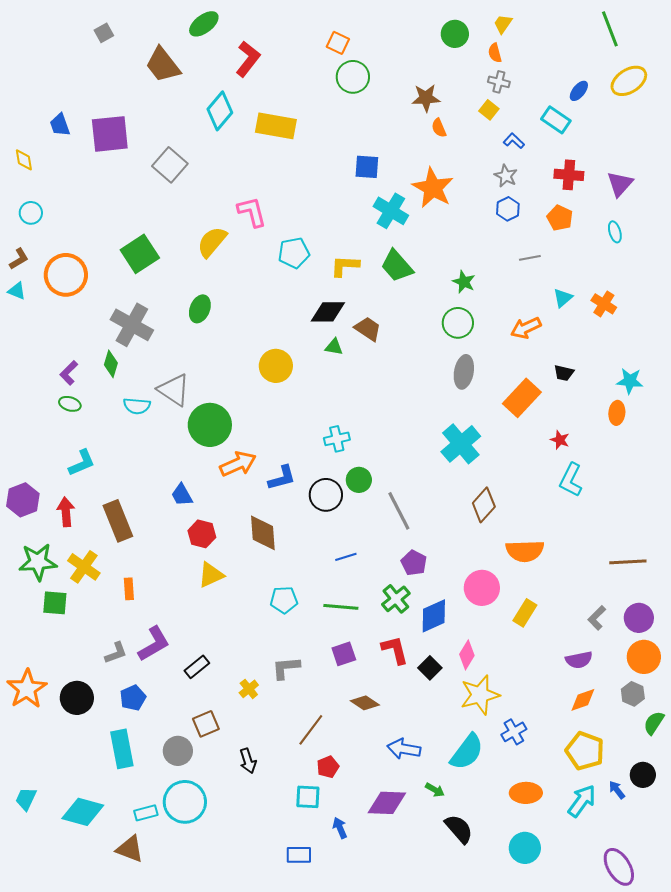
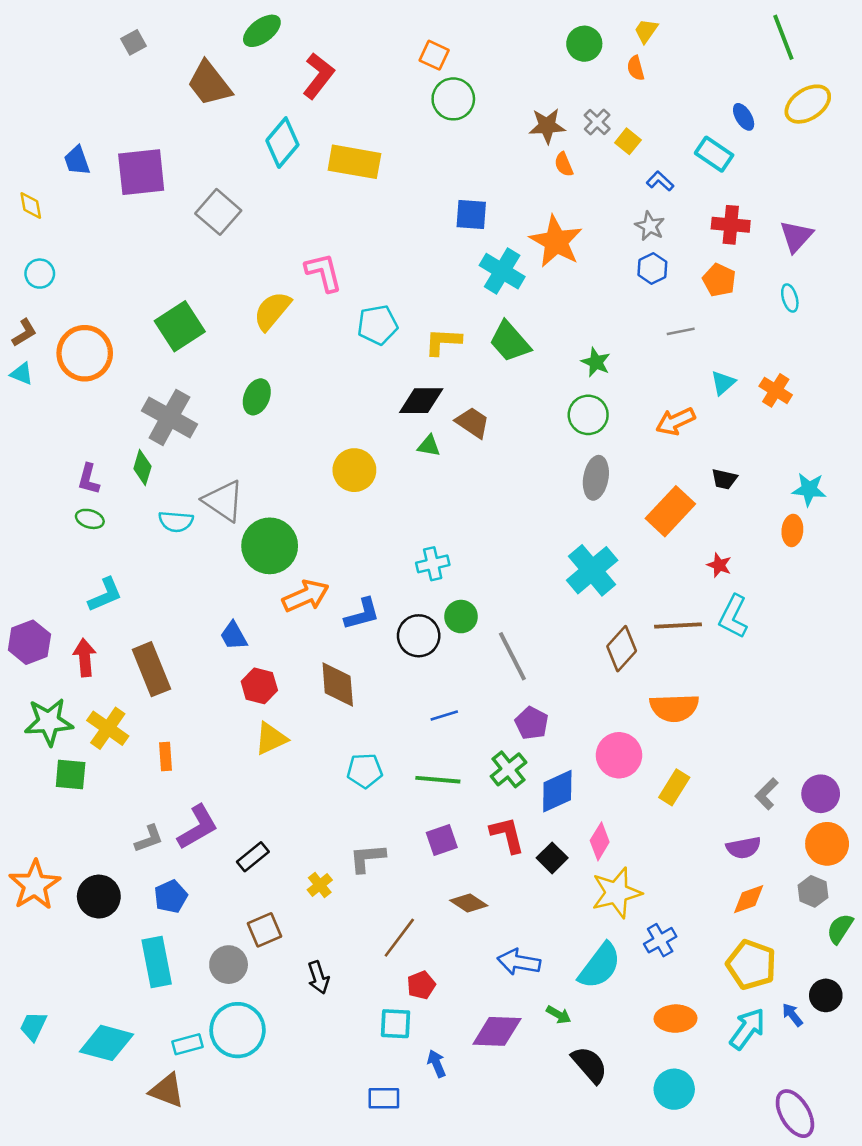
gray cross: (499, 82) -> (597, 122), moved, turned 30
blue ellipse: (579, 91) -> (744, 117), turned -70
purple L-shape: (69, 373) -> (89, 479), turned -30
brown line: (628, 562) -> (678, 626), moved

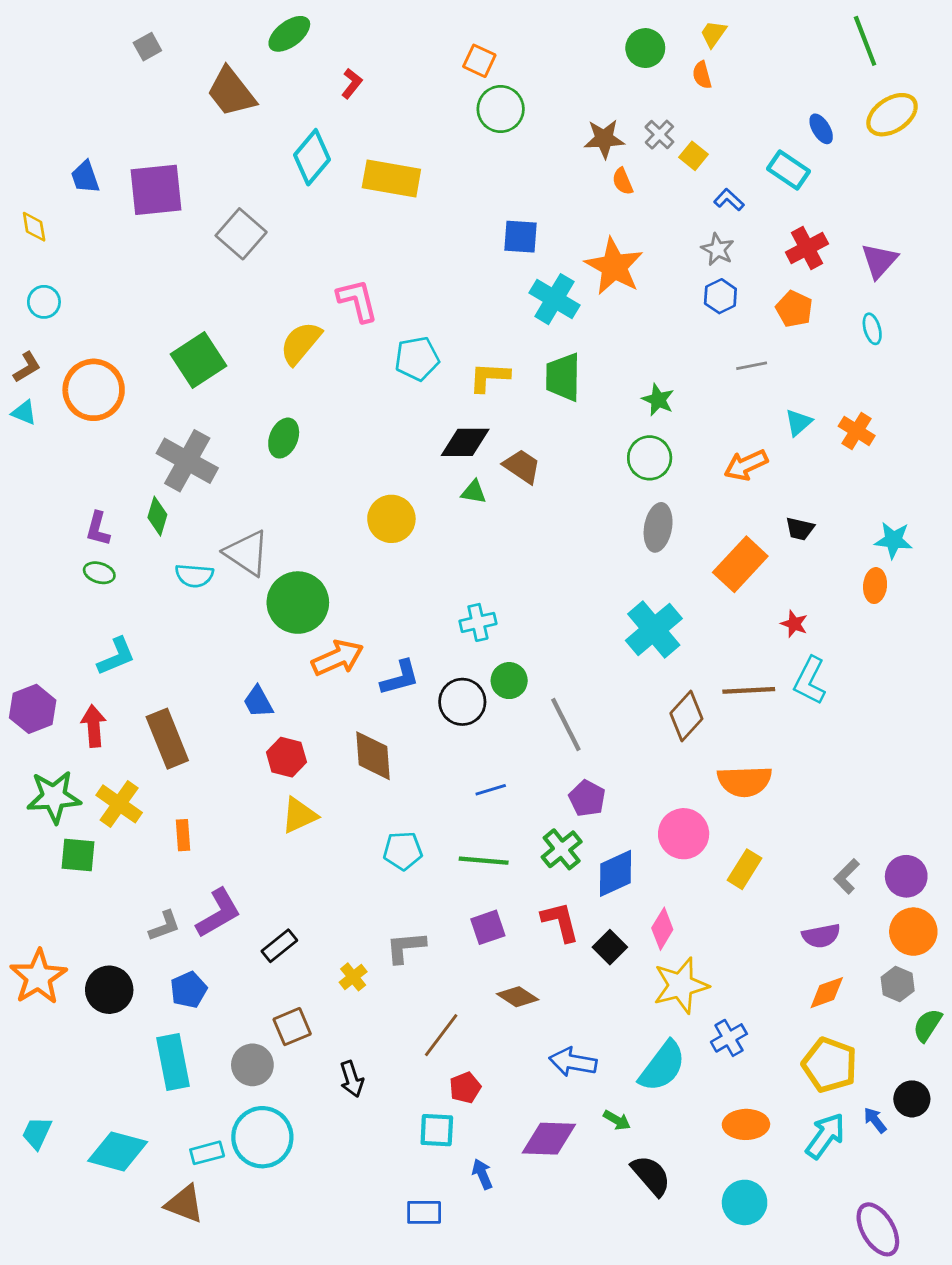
red L-shape: (318, 76) -> (352, 83), size x0.6
red cross: (731, 225) -> (807, 248), turned -33
green trapezoid: (510, 342) -> (563, 377), turned 42

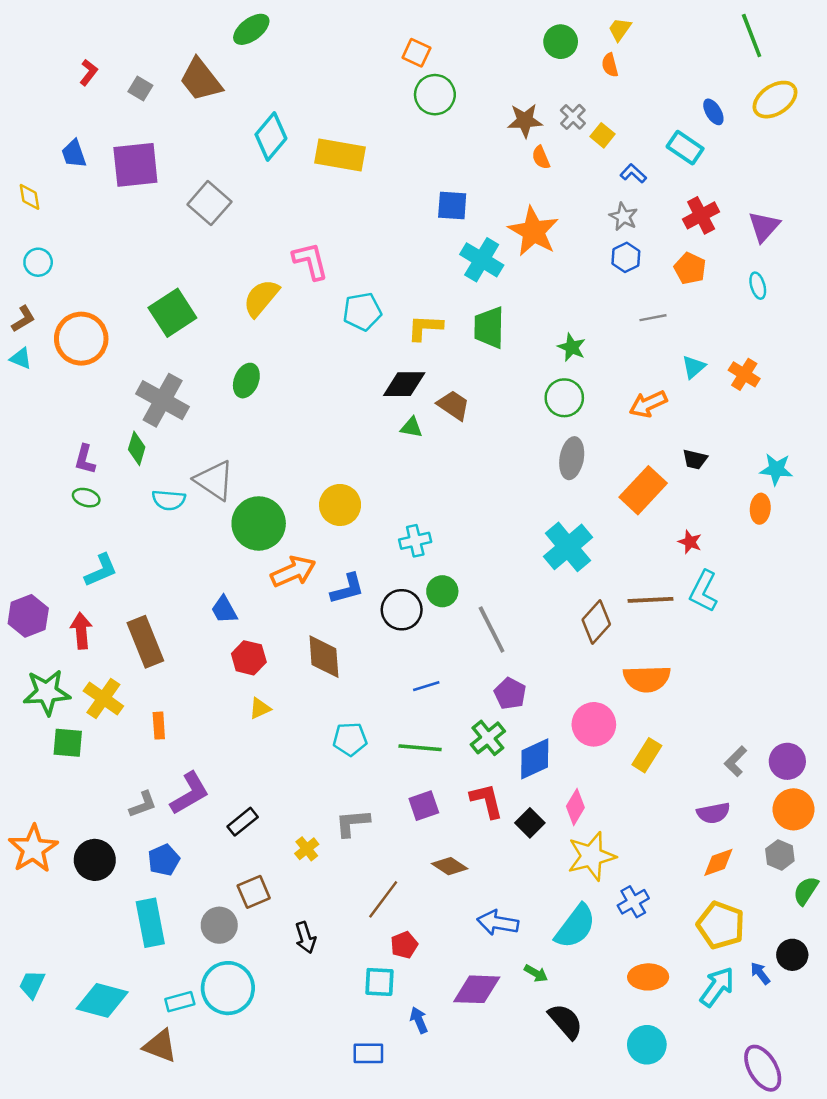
gray square: (147, 47) -> (140, 88), moved, turned -30
red L-shape: (352, 83) -> (89, 72), moved
yellow circle: (391, 519) -> (340, 505), moved
yellow triangle: (299, 815) -> (260, 708), size x0.7

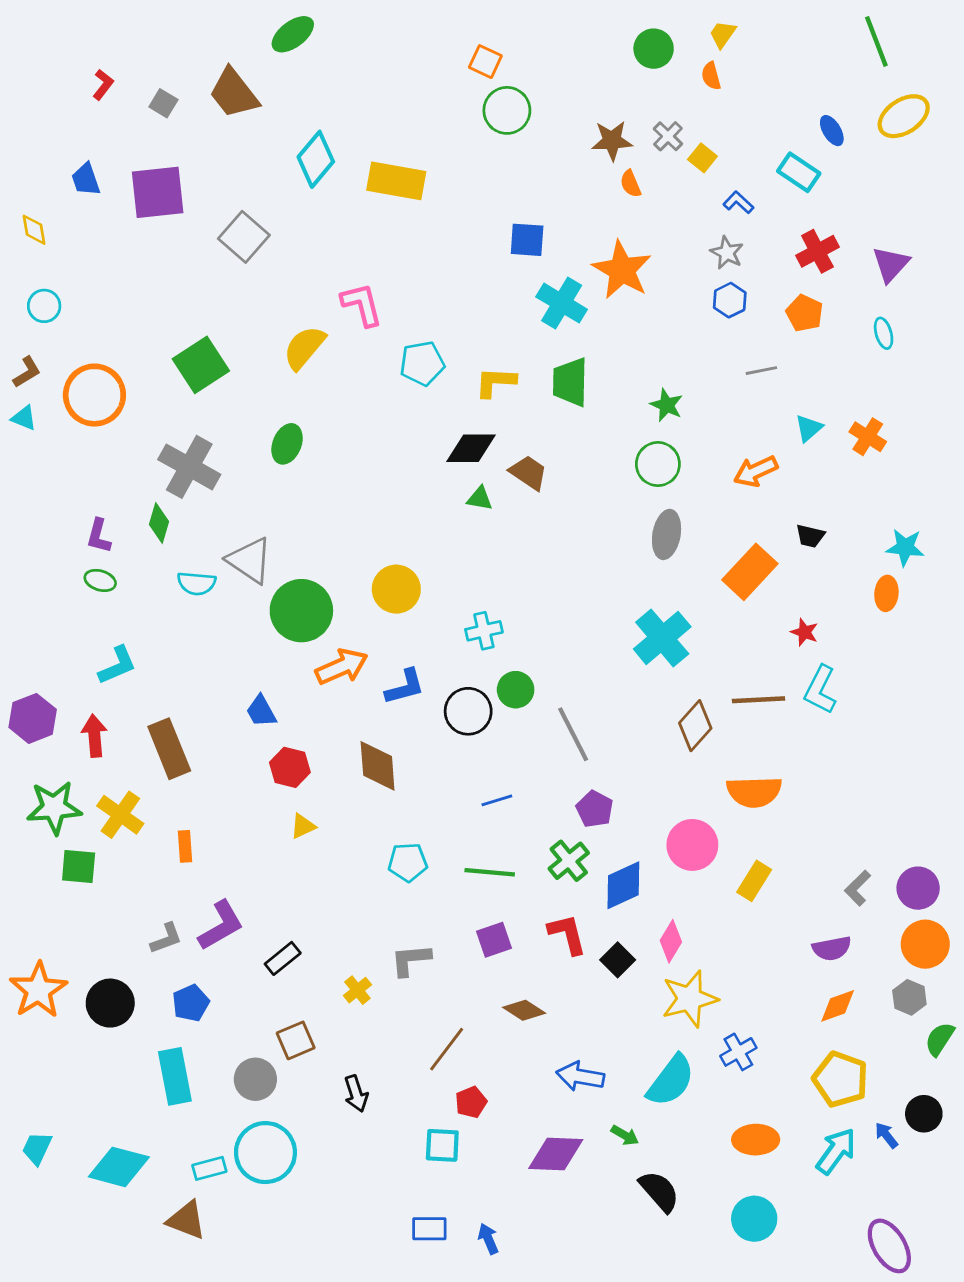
blue arrow: (419, 1020) -> (488, 1239), moved

